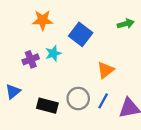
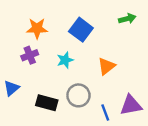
orange star: (43, 20) -> (37, 28), moved
cyan star: (53, 53) -> (65, 60), moved
blue line: (103, 101) -> (105, 112), moved, turned -49

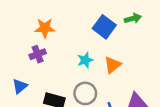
blue square: (81, 30) -> (104, 27), moved
cyan star: (65, 60) -> (85, 60), moved

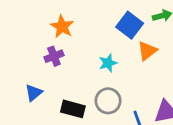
orange star: (45, 28) -> (62, 26), turned 30
orange triangle: (113, 65) -> (147, 51), moved

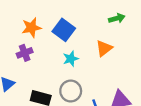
blue square: (130, 25) -> (64, 30), moved
orange star: (62, 26) -> (31, 28), turned 30

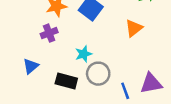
cyan star: (71, 59) -> (83, 54), moved

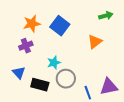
blue triangle: (31, 66) -> (19, 73), moved, turned -32

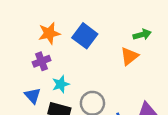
green arrow: (106, 16) -> (142, 35), moved
cyan star: (54, 63) -> (61, 84), moved

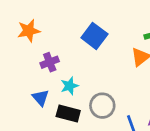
orange star: (49, 33) -> (29, 31), moved

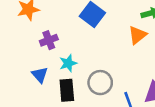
black rectangle: (68, 114) -> (67, 90), turned 70

